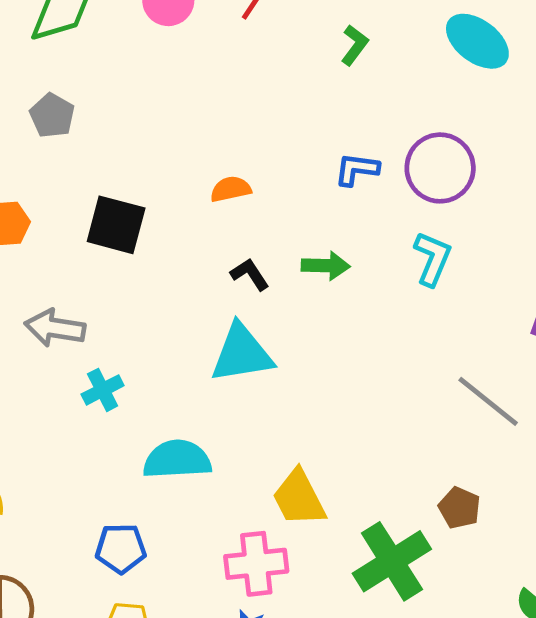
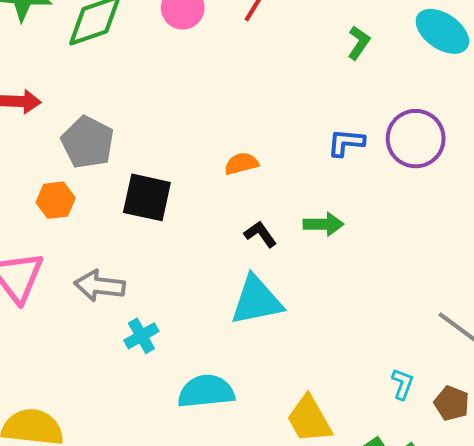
green L-shape: (355, 45) -> (359, 43), moved
gray pentagon: (52, 116) -> (88, 142), moved, size x1.4
cyan L-shape: (432, 259) -> (402, 384), moved, size x0.7
brown pentagon: (459, 508) -> (452, 403), moved

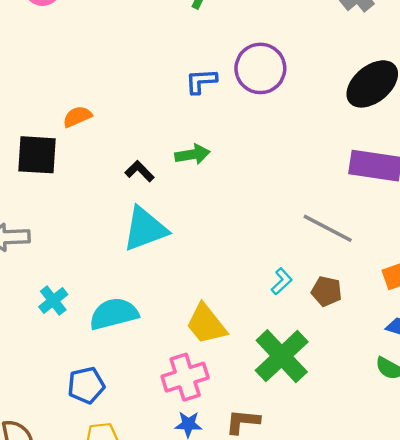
orange semicircle: (241, 164) -> (77, 117), moved
cyan cross: (141, 336) -> (53, 301), moved
cyan L-shape: (402, 384) -> (282, 281), turned 36

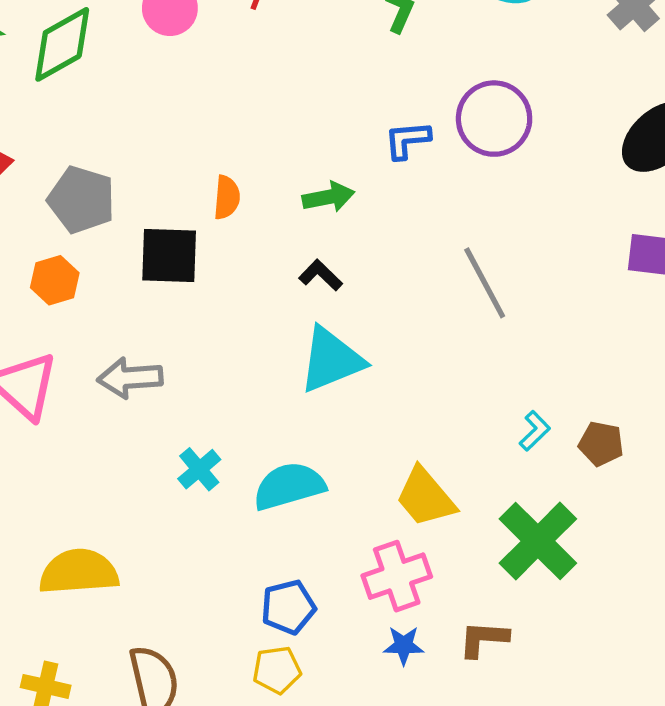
orange semicircle: (77, 117) -> (227, 197), turned 120
green arrow: (193, 154) -> (328, 197), moved
gray line: (328, 228) -> (485, 283), moved, turned 36
blue pentagon: (86, 385) -> (288, 607), moved

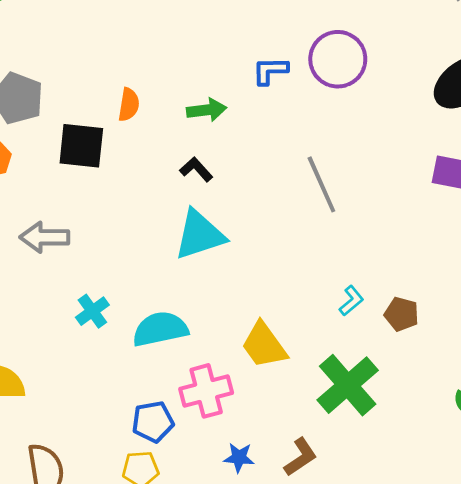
pink cross: (397, 576) -> (206, 391), moved
brown L-shape: (483, 639) -> (300, 457), turned 138

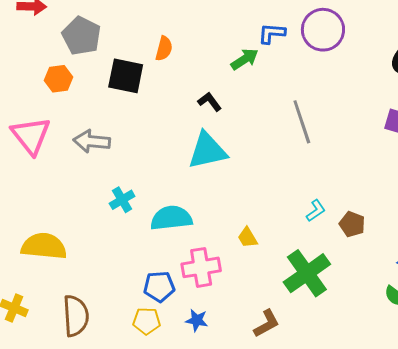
green arrow: (207, 110) -> (245, 59), moved, turned -32
yellow trapezoid: (264, 345) -> (247, 238), size x0.6
blue star: (239, 458) -> (197, 320), moved

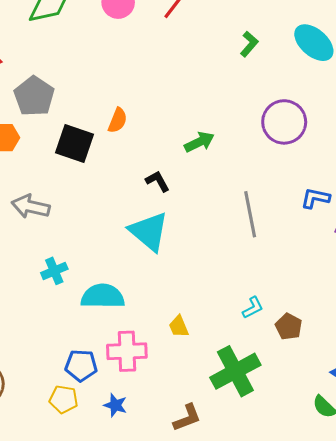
blue L-shape: (272, 33) -> (315, 198), moved
cyan triangle: (207, 151) -> (149, 231), turned 45

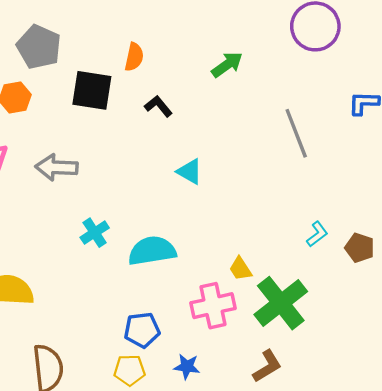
black L-shape: (158, 181) -> (158, 106), moved
cyan triangle: (149, 231) -> (190, 171), size x0.6
pink cross: (127, 351) -> (213, 306), moved
green cross: (235, 371) -> (281, 303), moved

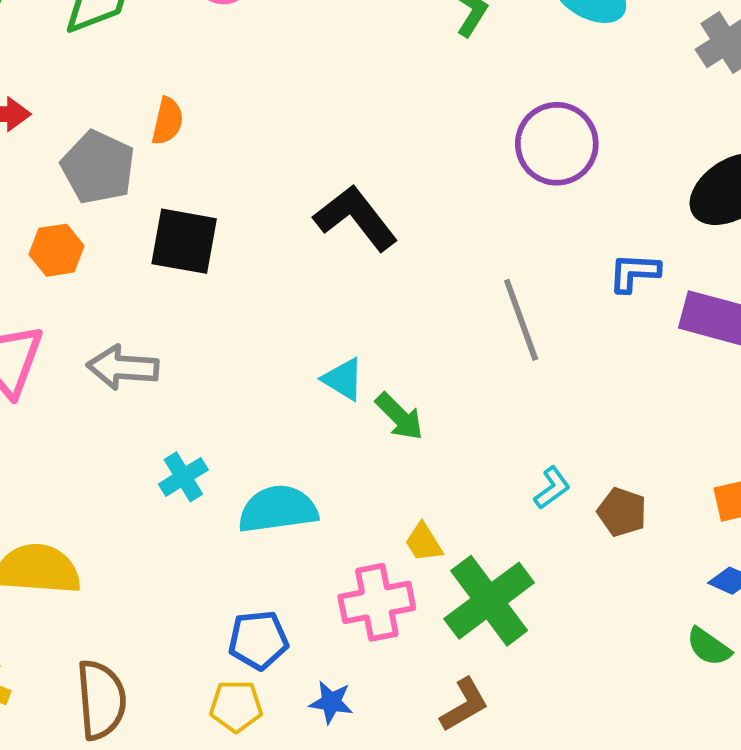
orange semicircle: (134, 57) -> (167, 121), moved
green arrow: (227, 65) -> (399, 416), moved, turned 80
black L-shape: (158, 106) -> (356, 218), moved, size x1.8

